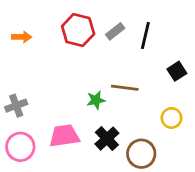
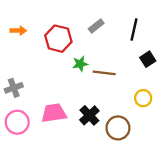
red hexagon: (78, 30) -> (58, 39), moved
black line: (145, 36) -> (134, 29), moved
green star: (96, 100) -> (80, 64), moved

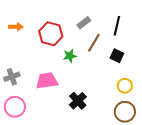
black square: (148, 59) -> (117, 56), moved, turned -32
brown line: (104, 73) -> (94, 43), moved, turned -66
pink trapezoid: (54, 113) -> (47, 81), moved
brown circle: (118, 128) -> (125, 112), moved

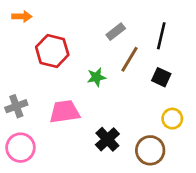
orange arrow: (16, 27) -> (22, 16), moved
red hexagon: (51, 34) -> (52, 51), moved
brown circle: (125, 112) -> (150, 150), moved

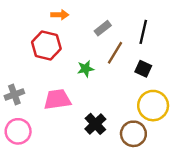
orange arrow: (22, 16) -> (60, 15), moved
yellow circle: (172, 119) -> (153, 106), size x1.6

